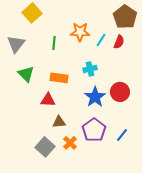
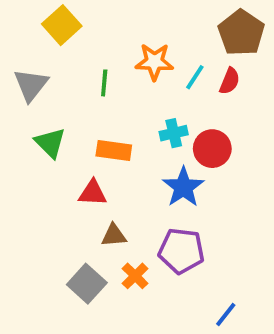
red circle: (120, 92) -> (212, 149), moved
purple pentagon: (94, 130) -> (181, 251), turned -30
blue line: (122, 135) -> (226, 314), moved

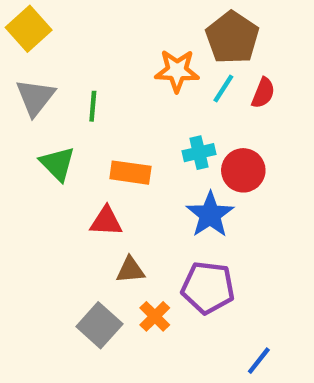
yellow square: (62, 25) -> (29, 29), moved
brown pentagon: (241, 33) -> (232, 38), moved
green line: (104, 83) -> (93, 106), moved

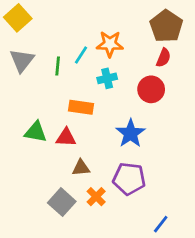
brown pentagon: (232, 38) -> (166, 26), moved
cyan line: (223, 88) -> (81, 55), moved
cyan cross: (199, 153) -> (107, 78), moved
green triangle: (57, 164) -> (36, 132), moved, turned -35
red circle: (243, 170) -> (151, 89), moved

